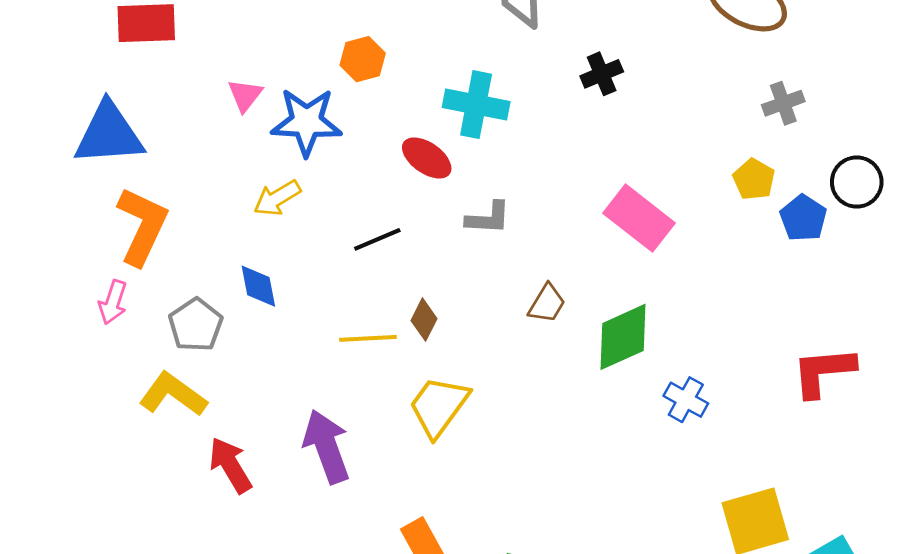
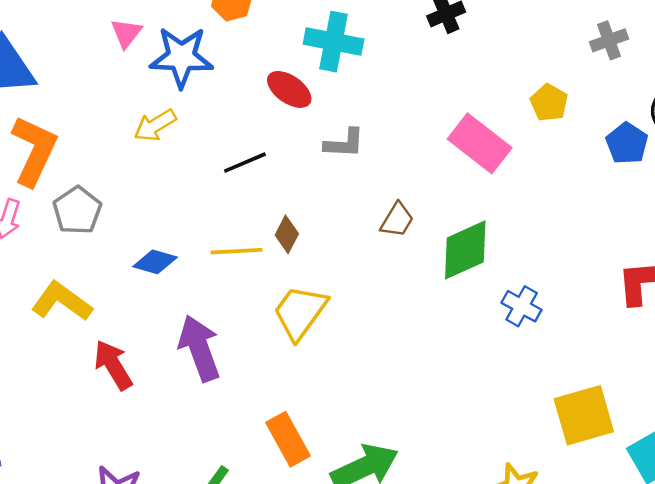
yellow pentagon: (754, 179) -> (549, 103), moved
blue diamond: (258, 286) -> (155, 262), moved, turned -63
gray pentagon: (196, 325) -> (77, 210), moved

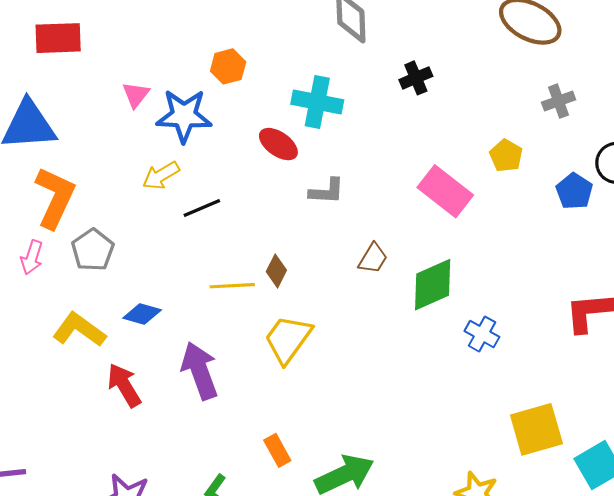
black line: (245, 163) -> (202, 208), moved
blue diamond: (155, 262) -> (142, 314), moved
orange rectangle: (288, 439) -> (277, 450), size x0.7

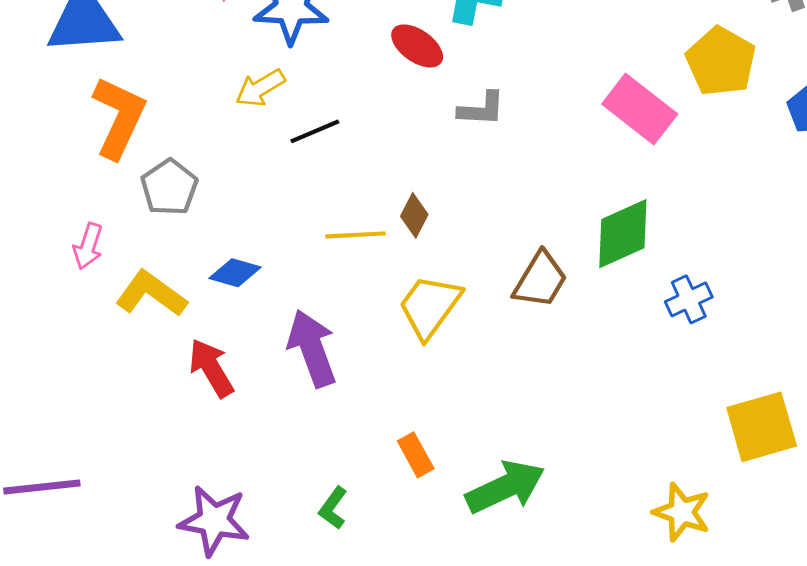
yellow pentagon: (506, 156) -> (721, 61), size x1.6
pink arrow: (32, 257) -> (88, 246), moved
brown trapezoid: (373, 258) -> (540, 280), moved, size x1.4
blue cross: (482, 334) -> (689, 299), turned 36

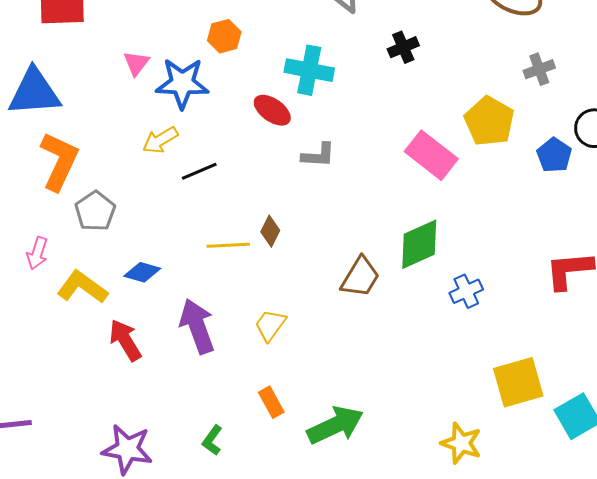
yellow trapezoid: (430, 306) -> (270, 325), moved, size x0.7

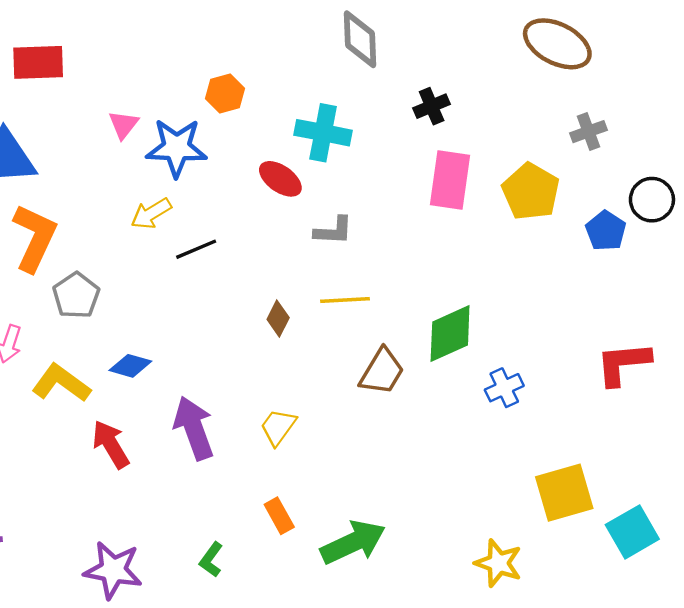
pink rectangle: (431, 155) -> (450, 180), moved, turned 60
yellow line: (228, 245) -> (345, 300), moved

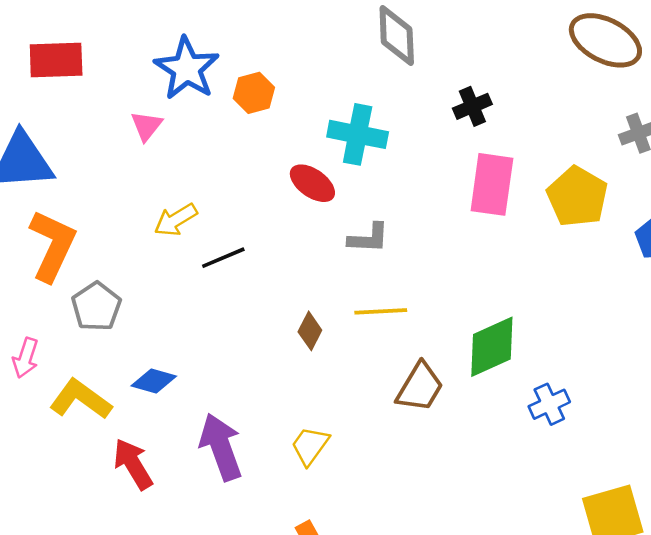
blue star: (177, 148) -> (187, 68), moved, turned 30

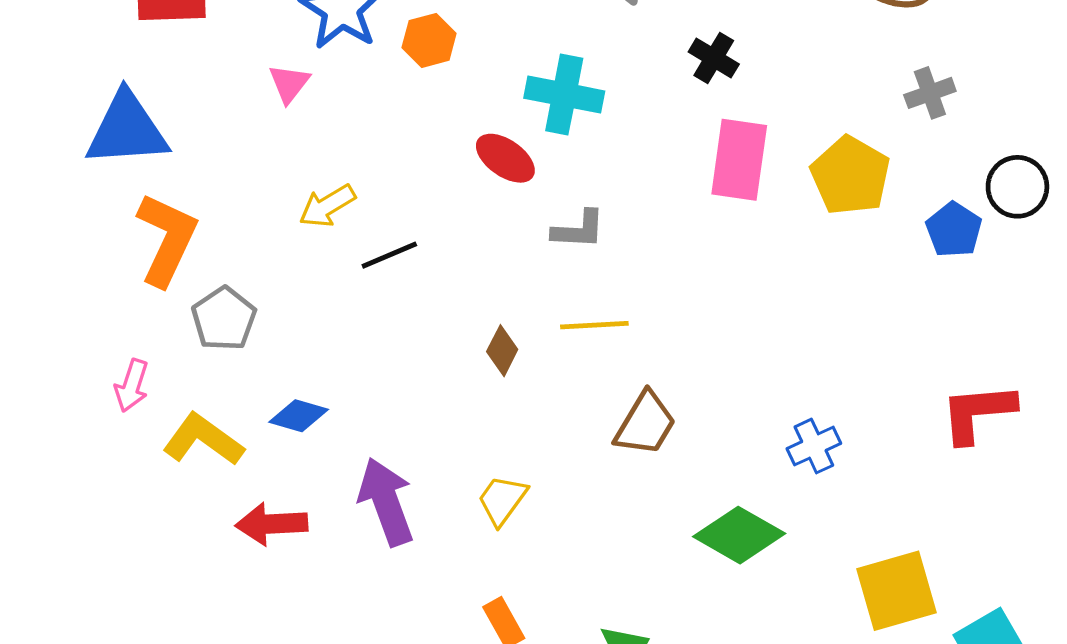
black cross: (472, 106) -> (714, 58), turned -36
green diamond: (492, 347) -> (739, 535), moved, turned 54
red arrow: (133, 464) -> (272, 524), turned -62

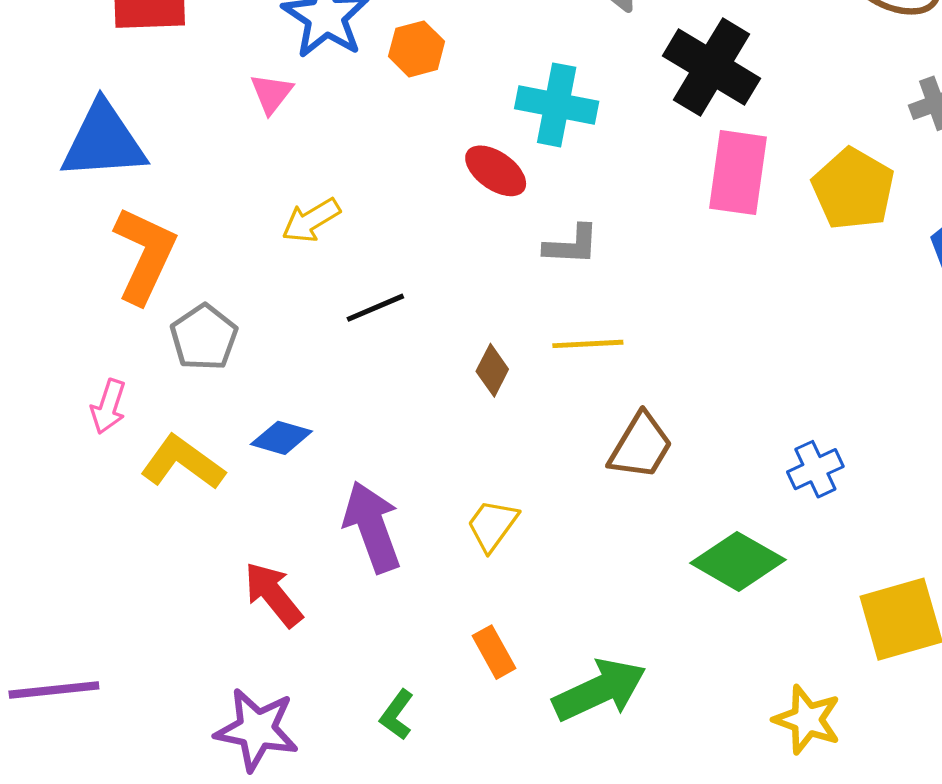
black cross: (714, 58) -> (712, 67), size x1.8
black line: (389, 255) -> (375, 308), moved
red arrow: (272, 524) -> (273, 594), moved, turned 54

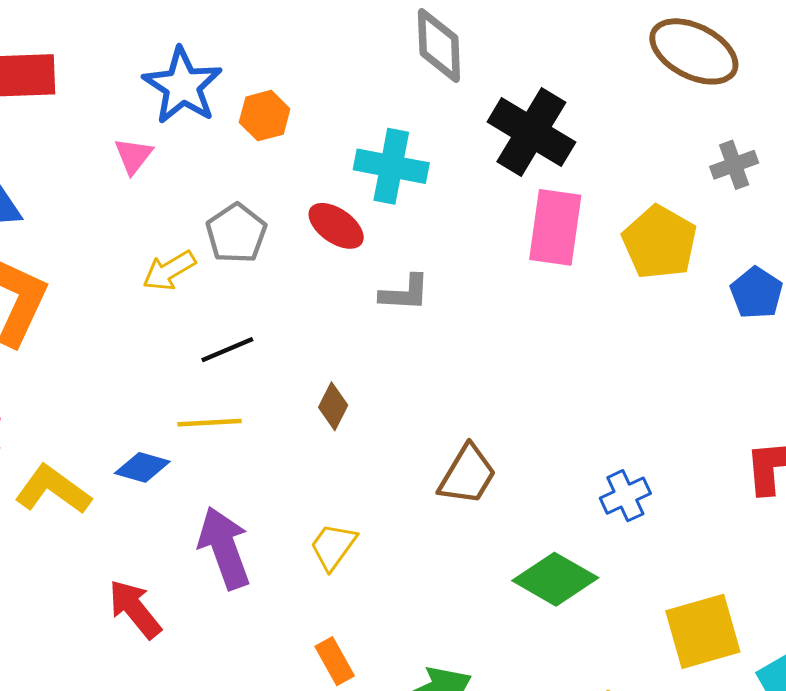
gray pentagon: (204, 337) -> (236, 233), moved
yellow line: (588, 344) -> (209, 423), moved

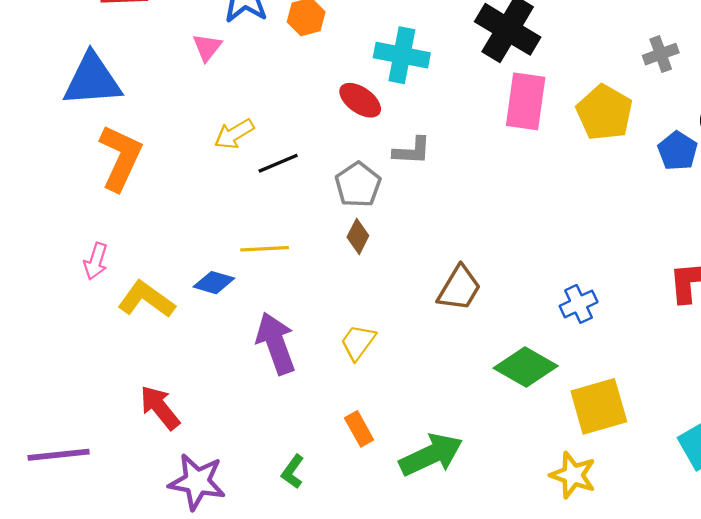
gray pentagon: (236, 233) -> (358, 185), moved
black line: (227, 350) -> (278, 163), moved
red arrow: (135, 609) -> (160, 408), moved
yellow square: (703, 631) -> (599, 406), moved

